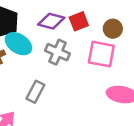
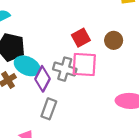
purple diamond: (51, 21) -> (42, 79), moved, turned -70
pink square: (101, 54) -> (84, 65), moved

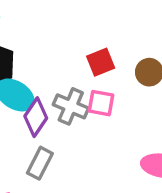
pink square: (84, 65) -> (101, 103), size x0.7

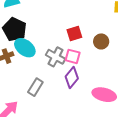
purple diamond: (36, 117) -> (72, 77), moved

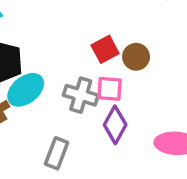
brown circle: (101, 41) -> (136, 57), moved
cyan ellipse: (25, 48) -> (26, 90), turned -65

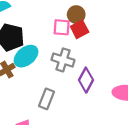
brown circle: (136, 57) -> (76, 15), moved
pink square: (110, 89) -> (62, 27), moved

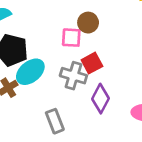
red square: (80, 29) -> (92, 63), moved
gray rectangle: (46, 99) -> (55, 121), turned -42

